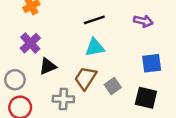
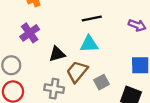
black triangle: (48, 66) -> (57, 54), moved

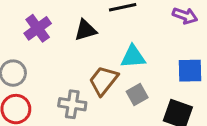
cyan triangle: (89, 44) -> (133, 57), moved
black triangle: (57, 54) -> (85, 30), moved

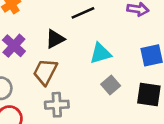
brown trapezoid: (103, 81) -> (45, 72), moved

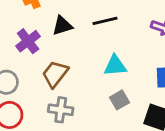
black triangle: (55, 39) -> (62, 26), moved

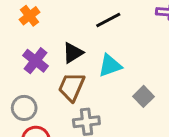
black triangle: (62, 26) -> (73, 53), moved
cyan triangle: (115, 66) -> (110, 66), moved

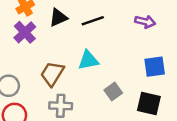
black triangle: (73, 53) -> (58, 18), moved
purple cross: (36, 61) -> (25, 32), moved

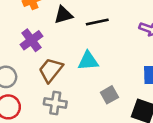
purple cross: (25, 32) -> (31, 40), moved

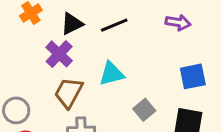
purple cross: (31, 40) -> (59, 54), moved

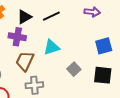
purple cross: (59, 54) -> (17, 37), turned -30

